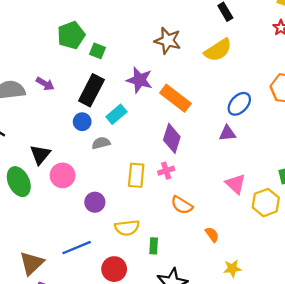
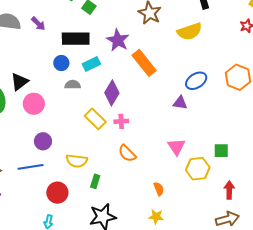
black rectangle: (91, 90) -> (76, 39), turned 48
purple diamond: (172, 138) -> (112, 93), moved
yellow rectangle: (136, 175) -> (95, 119), turned -65
purple circle: (95, 202) -> (43, 141), moved
orange semicircle: (212, 234) -> (159, 189), moved

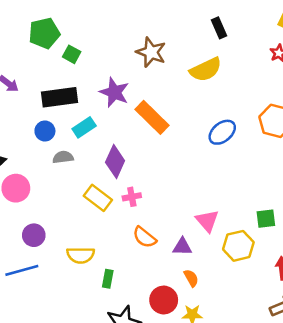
purple triangle: (180, 103) -> (182, 247), moved
red circle: (57, 193) -> (164, 300), moved

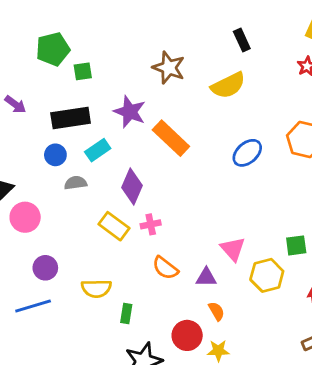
green square: (72, 54) -> (83, 71), turned -36

